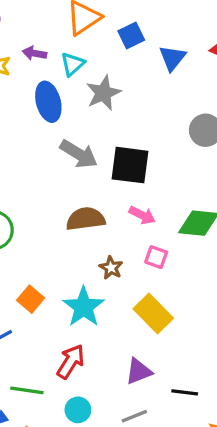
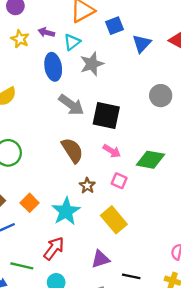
brown semicircle: (86, 219) -> (72, 150), turned 60

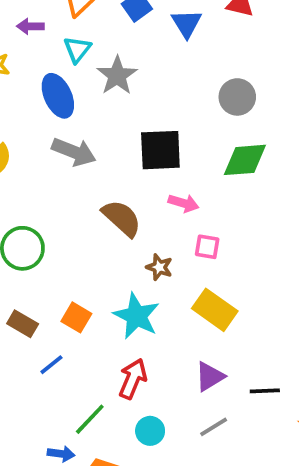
purple arrow: (46, 32) -> (30, 26), moved
gray arrow: (71, 105) -> (74, 152), moved
green diamond: (150, 160) -> (245, 160), moved
green line: (22, 266) -> (90, 419), turned -45

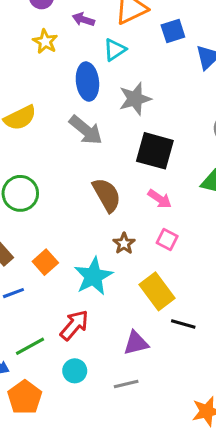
gray star: (117, 76) -> (135, 99), moved
black line: (265, 391) -> (183, 324), moved

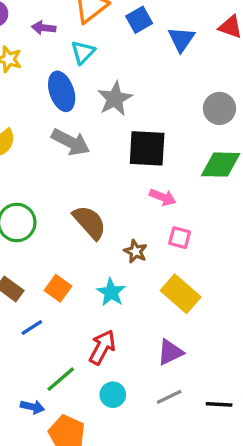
brown semicircle: (107, 195) -> (90, 222), moved
cyan star: (93, 276) -> (111, 292), size x0.7
black line: (183, 324) -> (219, 404), moved

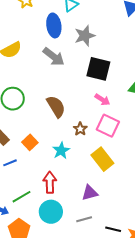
pink square: (180, 238) -> (108, 126), size x1.6
red arrow: (102, 347) -> (50, 182), turned -40
cyan circle: (113, 395) -> (51, 212), size x1.5

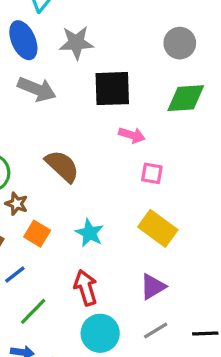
gray star: (85, 36) -> (76, 43), turned 30
pink square: (108, 126) -> (152, 173), size x0.6
brown star: (80, 129) -> (17, 204), moved
green line: (22, 197) -> (33, 311), moved

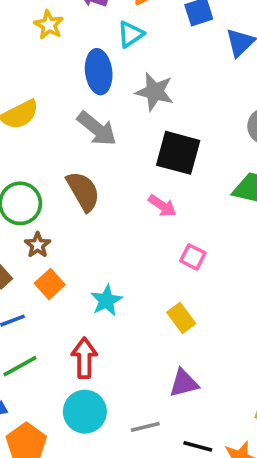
pink arrow: (132, 135) -> (162, 206), moved
brown semicircle: (62, 166) -> (83, 191), moved
yellow rectangle: (158, 228) -> (181, 318), size x0.7
purple triangle: (153, 287) -> (184, 383), moved

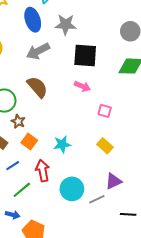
gray arrow: (97, 129) -> (38, 51), turned 125
cyan star: (106, 300) -> (62, 144), turned 30
red arrow: (84, 358) -> (43, 171), moved
cyan circle: (85, 412) -> (72, 189), moved
gray line: (145, 427) -> (97, 199), moved

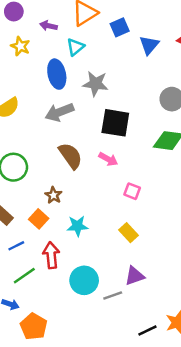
brown semicircle: (37, 87) -> (70, 156), moved
brown star: (18, 121) -> (53, 195), moved
black line: (128, 214) -> (147, 331), moved, turned -35

